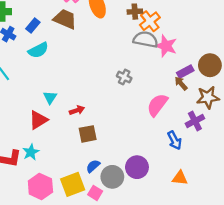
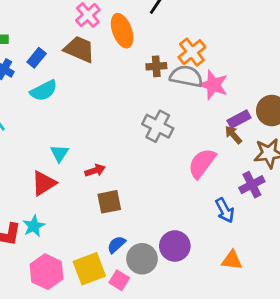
brown cross: (135, 12) -> (156, 66), moved
gray cross: (124, 77) -> (158, 126), size x1.5

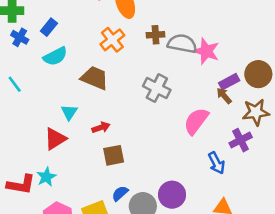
brown trapezoid: (79, 49) -> (95, 78), moved
orange cross: (192, 52) -> (112, 40), moved

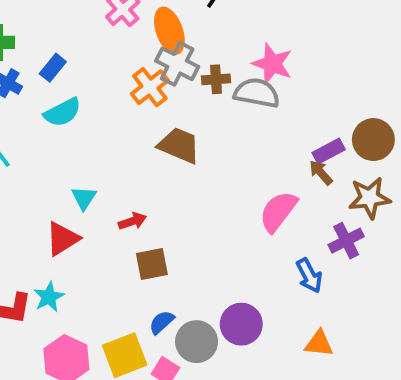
pink star: (206, 51) -> (272, 64), moved
brown trapezoid: (95, 78) -> (179, 145), moved
gray cross: (157, 88) -> (177, 64), moved

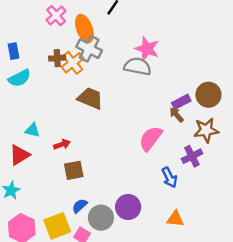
blue rectangle: (53, 68) -> (13, 51), turned -49
brown cross: (216, 79) -> (57, 58), moved
cyan triangle: (84, 198) -> (32, 130), turned -49

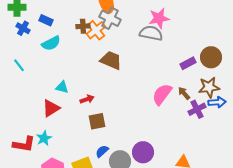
pink star: (147, 49) -> (159, 18), turned -30
blue rectangle: (13, 51) -> (46, 20), turned -56
brown arrow: (177, 115) -> (184, 93), moved
blue arrow: (169, 177) -> (217, 102), moved, turned -66

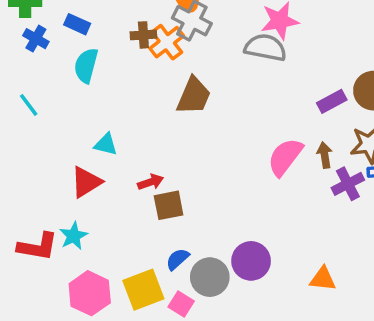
cyan semicircle: (51, 43) -> (86, 65), turned 132
brown trapezoid: (111, 60) -> (194, 96), turned 90
brown arrow: (184, 93) -> (325, 155), turned 32
red arrow: (87, 99) -> (151, 182), moved

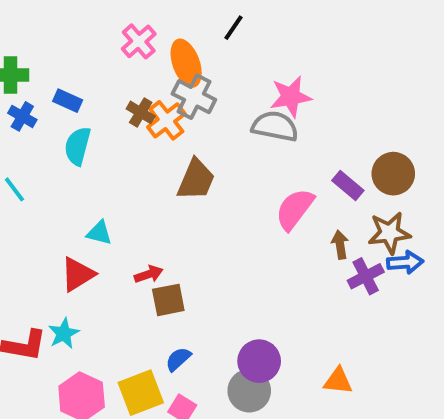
brown cross: (143, 35) -> (141, 112), turned 35
purple rectangle: (332, 101) -> (348, 185), turned 68
pink semicircle: (285, 157) -> (295, 209), moved
gray circle: (210, 277) -> (249, 391), moved

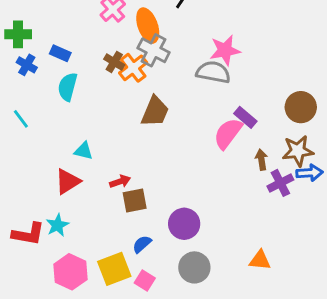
purple rectangle: (348, 185) -> (245, 117), moved
purple circle: (259, 361) -> (184, 224), moved

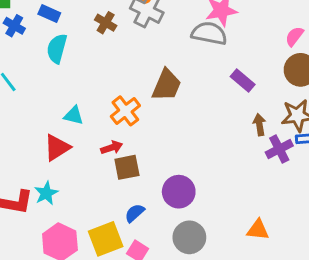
orange cross: (133, 68) -> (125, 111), moved
brown trapezoid: (155, 112) -> (167, 85), moved
pink semicircle: (228, 133) -> (294, 36), moved, size x0.6

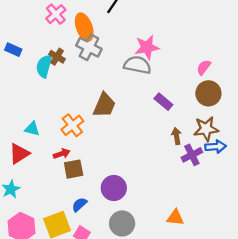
cyan semicircle: (57, 49) -> (44, 66), moved

